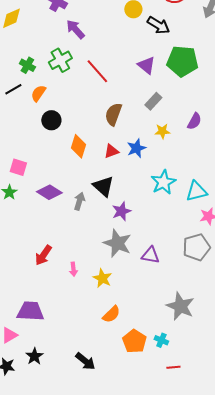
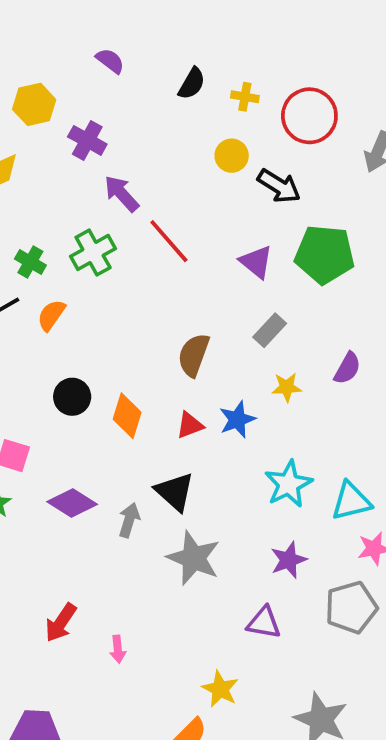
red line: (97, 71) -> (169, 241), moved
black circle: (51, 120) -> (72, 397), moved
purple star: (121, 211) -> (289, 560), moved
gray star: (117, 243) -> (194, 558), moved
yellow star: (102, 278) -> (220, 689), moved

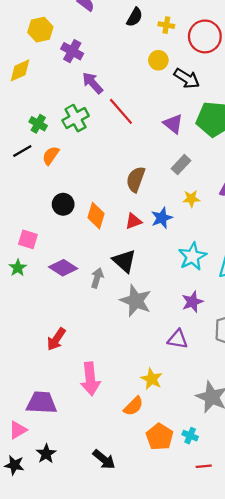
pink arrow: (118, 649) -> (90, 379), moved, size x2.0

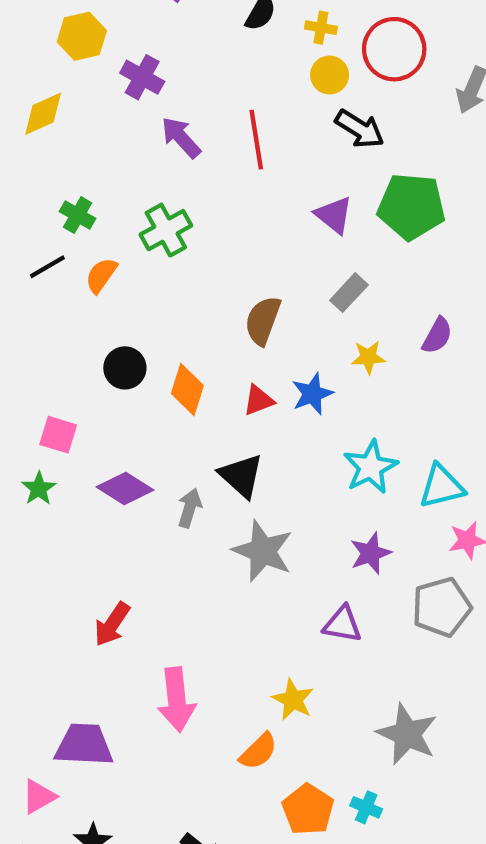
yellow circle: (158, 60) -> (330, 75), moved
red line: (121, 111) -> (256, 140), moved, turned 32
green cross: (76, 118) -> (166, 230), moved

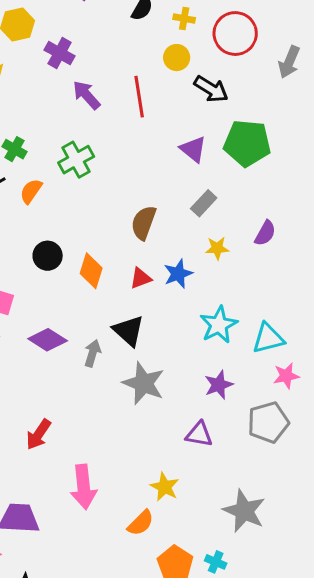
yellow circle: (330, 75) -> (177, 58), moved

